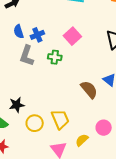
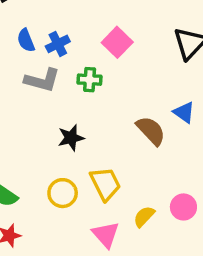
gray L-shape: (27, 56) -> (42, 80), turned -90
black star: (17, 105) -> (71, 138), moved
pink circle: (104, 128) -> (183, 207), moved

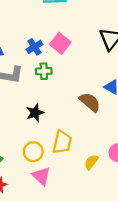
blue cross: (58, 44) -> (34, 47), moved
yellow trapezoid: (105, 184) -> (62, 142), turned 45
pink triangle: (106, 235) -> (41, 176), moved

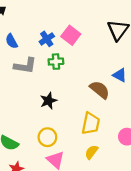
yellow trapezoid: (62, 142) -> (91, 123), moved
yellow semicircle: (91, 162) -> (91, 152), moved

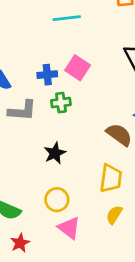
blue cross: (47, 39) -> (47, 75), turned 32

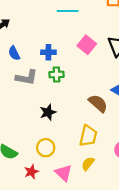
pink square: (78, 68) -> (87, 45), moved
pink triangle: (69, 228) -> (64, 173), moved
red star: (20, 243) -> (31, 172), moved

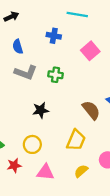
blue cross: (48, 52) -> (54, 36), moved
yellow semicircle: (88, 164) -> (81, 171), moved
pink triangle: (64, 173) -> (45, 172), turned -48

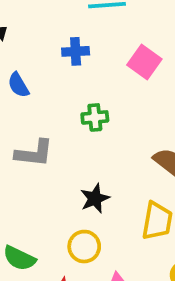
gray L-shape: (26, 73) -> (34, 153), moved
black star: (41, 110) -> (95, 198), moved

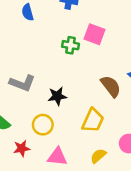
pink square: (144, 62) -> (94, 34), moved, turned -30
gray L-shape: (34, 153) -> (22, 83), moved

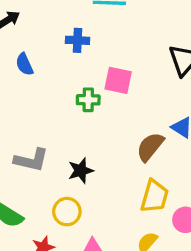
brown semicircle: (111, 86) -> (150, 147), turned -95
yellow trapezoid: (93, 120) -> (154, 196), moved

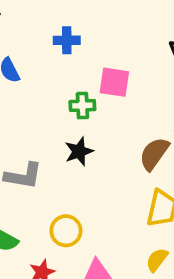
black star: (81, 171) -> (79, 151), moved

